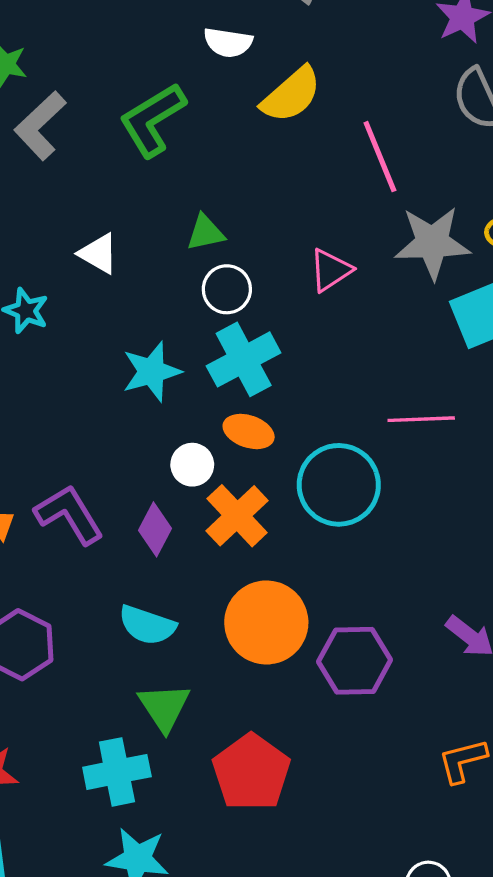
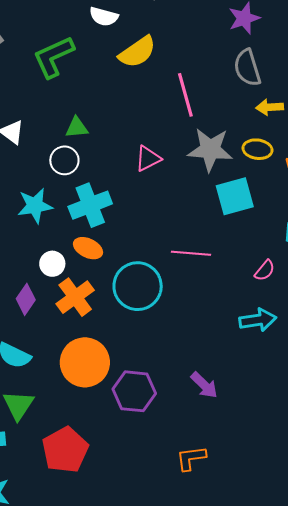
white circle: (227, 289) -> (64, 160), moved

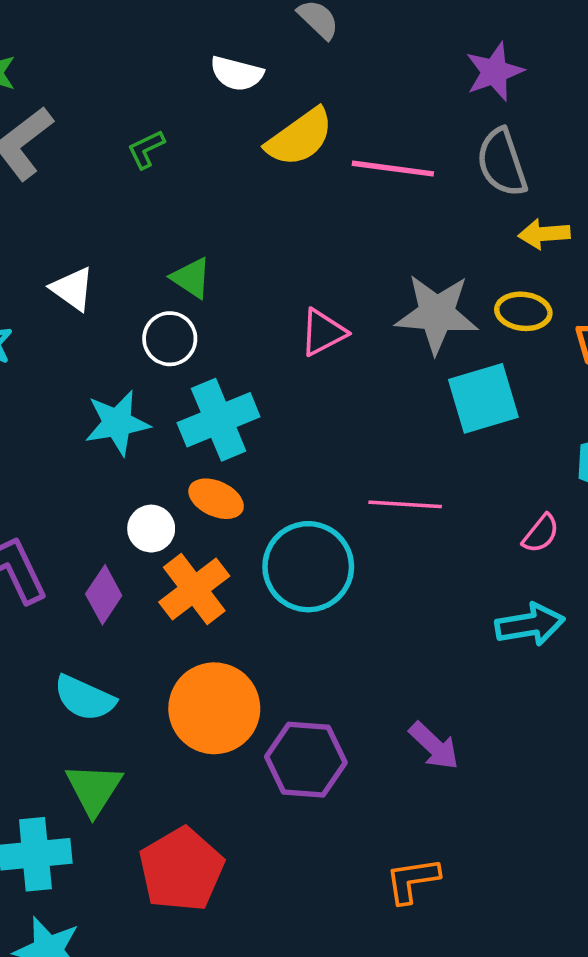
green L-shape: (53, 57) -> (146, 149), size x0.5
pink line: (185, 95) -> (393, 169), moved, turned -66
green triangle: (77, 127) -> (191, 278), turned 40

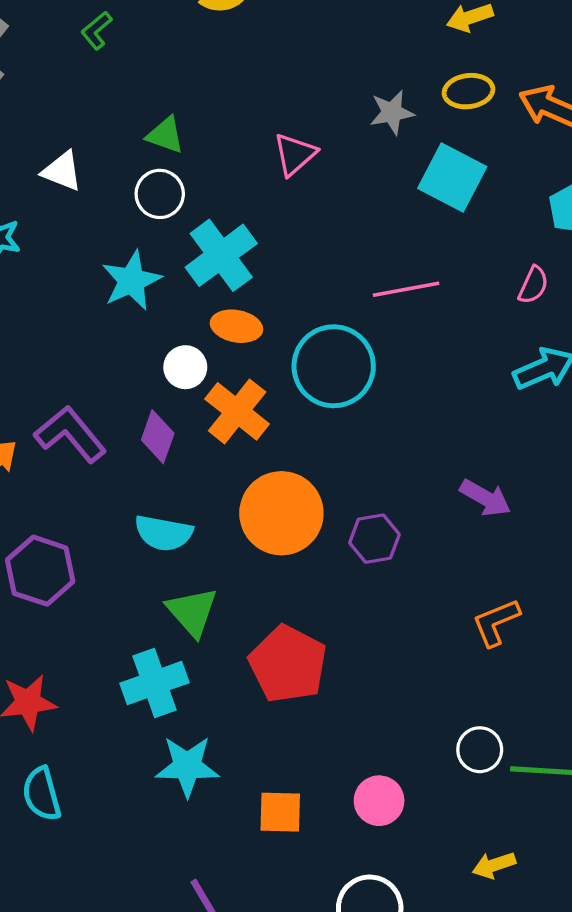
gray star: (437, 314) -> (392, 112), size x0.6
cyan square: (483, 398) -> (452, 177), turned -32
purple hexagon: (306, 760) -> (374, 539), size x0.7

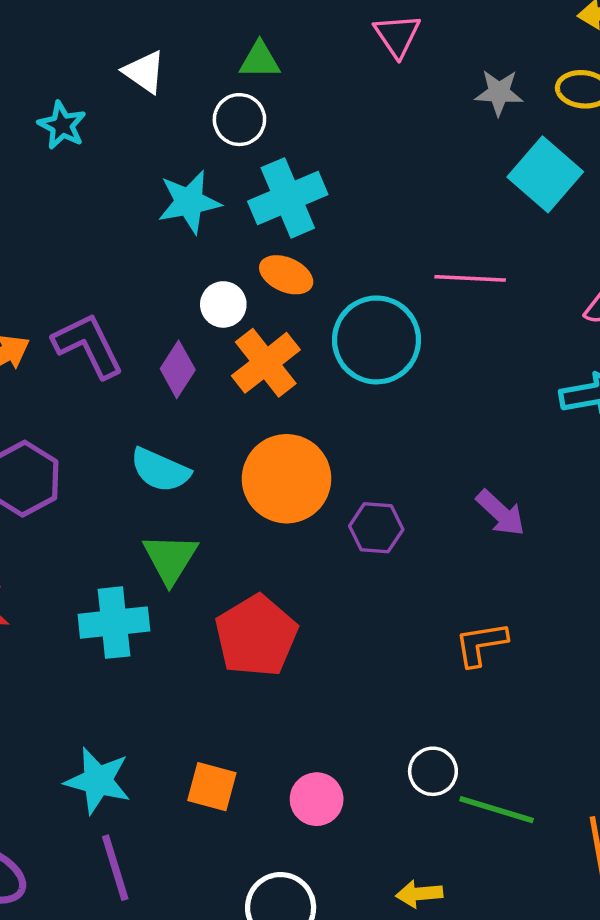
green triangle: (165, 135) -> (260, 60), turned -33
pink triangle: (295, 154) -> (397, 35), moved, turned -36
cyan star: (187, 766) -> (98, 781), moved

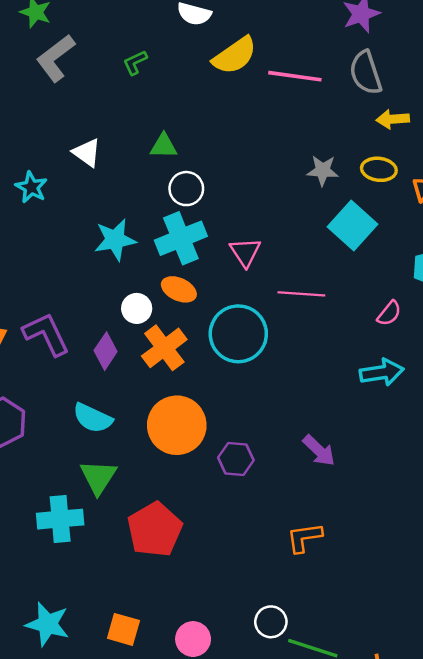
pink triangle: (397, 35) -> (245, 252), moved
white circle: (239, 120) -> (186, 189), moved

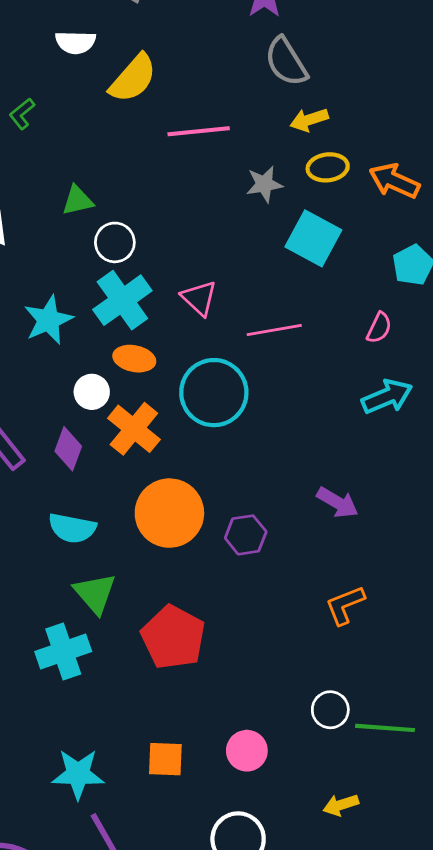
pink line: (295, 76) -> (199, 131), moved
yellow arrow: (393, 119) -> (309, 120), moved

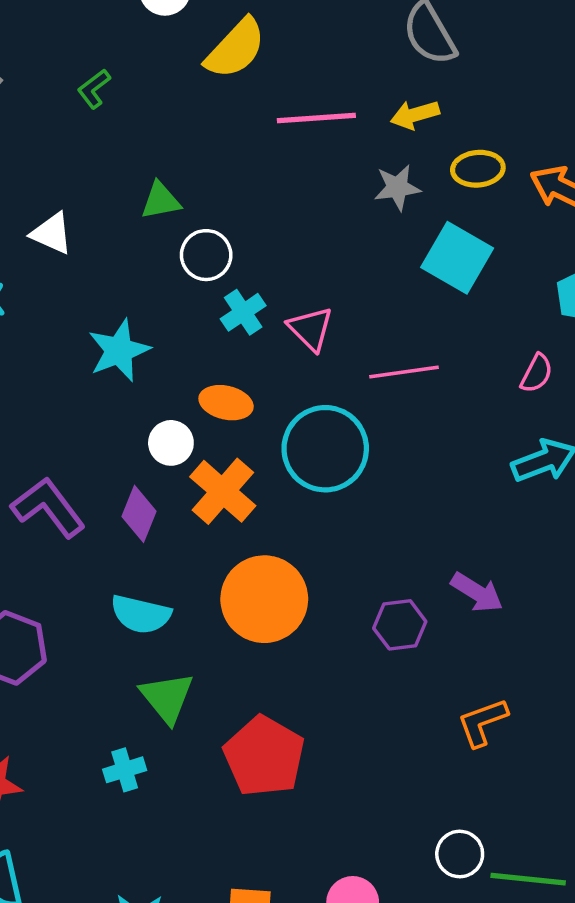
yellow arrow: (309, 120) -> (415, 115), moved
cyan cross: (122, 300) -> (243, 312), moved, size x0.6
purple hexagon: (246, 535) -> (400, 625), moved
cyan cross: (63, 652) -> (125, 770), size x0.6

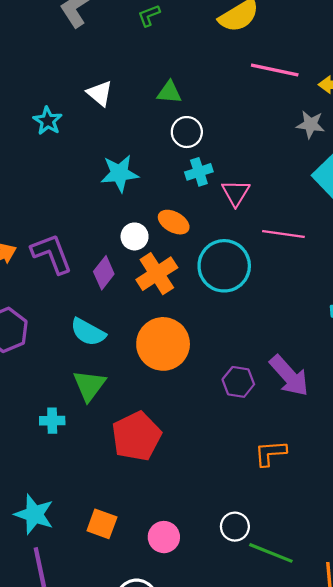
purple arrow: (477, 592) -> (289, 376), size x1.4

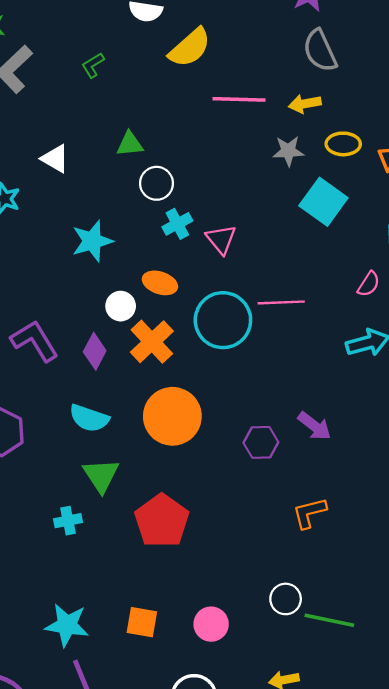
pink line: (283, 234) -> (281, 302), moved
purple arrow: (289, 376) -> (314, 426), size x0.7

